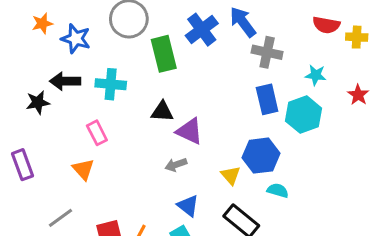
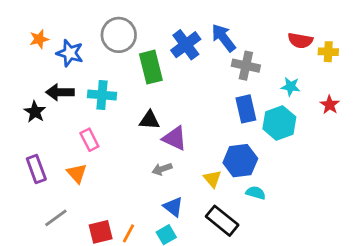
black star: (38, 102) -> (35, 112), turned -30
purple rectangle: (23, 165) -> (36, 169), moved

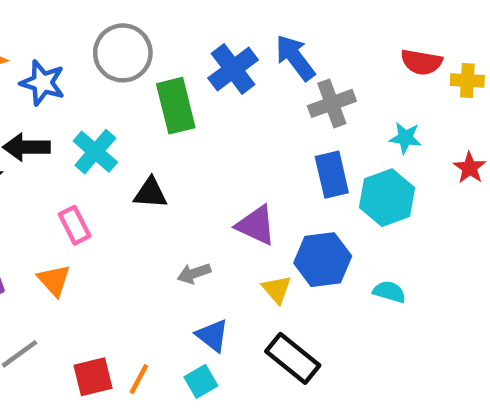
gray cross: (246, 66) -> (332, 103), turned -32
cyan cross: (102, 95) -> (95, 152), turned 36
black triangle: (149, 120) -> (150, 193), moved
purple triangle: (175, 138) -> (256, 225), moved
cyan semicircle: (256, 193) -> (389, 292), moved

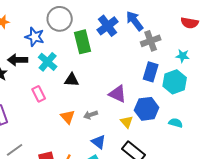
blue star: (42, 83) -> (35, 37), moved
blue rectangle: (332, 175) -> (151, 72), turned 30
orange triangle: (54, 280) -> (68, 117), moved

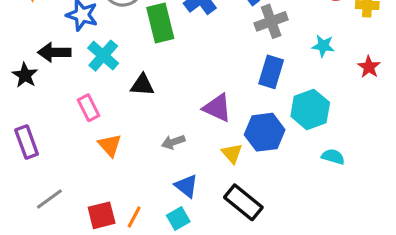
cyan hexagon: (175, 82) -> (310, 109), moved
orange triangle: (68, 117) -> (110, 145), moved
cyan semicircle: (176, 123) -> (333, 157), moved

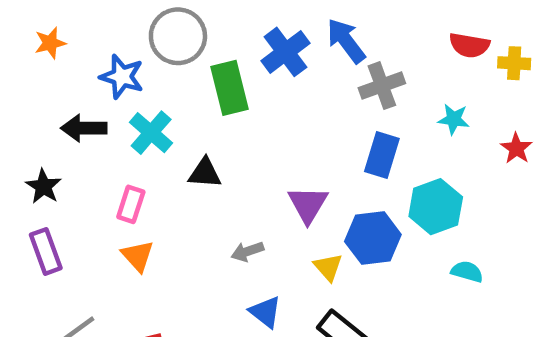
black star: (25, 75) -> (43, 186), moved
pink rectangle: (89, 108) -> (131, 204), turned 45
purple triangle: (217, 108) -> (308, 204), turned 36
orange triangle: (110, 145) -> (138, 256), moved

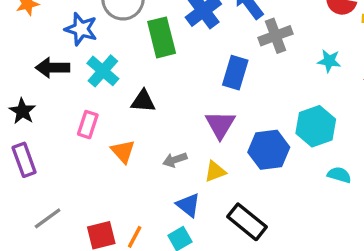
blue rectangle: (382, 155) -> (235, 73), moved
orange triangle: (138, 256) -> (123, 151), moved
yellow triangle: (328, 267) -> (215, 172), moved, turned 50

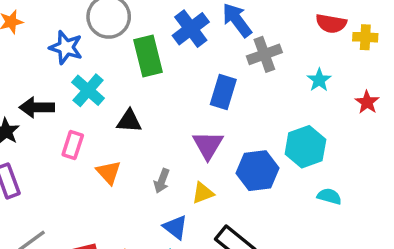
cyan star: (329, 61) -> (319, 80), turned 30
black arrow: (53, 68) -> (37, 107), moved
gray arrow: (175, 160) -> (162, 181), turned -50

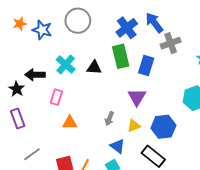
blue star: (66, 47) -> (42, 30), moved
green rectangle: (148, 56) -> (121, 56), moved
black triangle: (129, 121) -> (94, 68), moved
blue hexagon: (258, 171) -> (163, 127), moved
orange triangle: (109, 172) -> (70, 123), moved, turned -49

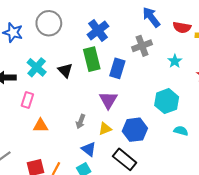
blue arrow: (154, 23) -> (151, 17), moved
black triangle: (94, 68) -> (65, 70), turned 42

